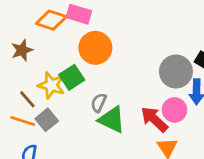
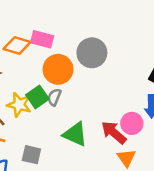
gray circle: (176, 72) -> (92, 53), moved
gray semicircle: (99, 103) -> (54, 97), moved
gray square: (47, 120) -> (31, 155), moved, turned -36

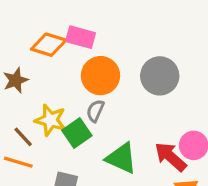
gray circle: (92, 53) -> (160, 76), moved
green square: (37, 97) -> (77, 133), moved

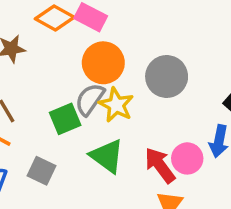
gray semicircle: (95, 111) -> (90, 99), size x1.4
yellow star: (51, 120) -> (116, 105), moved

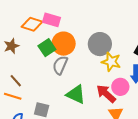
yellow star: (116, 105) -> (111, 62), moved
green square: (65, 119) -> (47, 48), moved

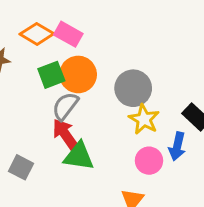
green triangle: (76, 94) -> (79, 156), turned -30
red arrow: (106, 94) -> (65, 134), moved

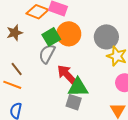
gray semicircle: (65, 106) -> (47, 54), moved
gray square: (21, 167) -> (74, 102), moved

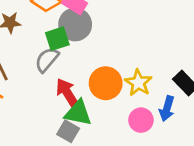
orange circle: (69, 34) -> (106, 83), moved
gray circle: (106, 37) -> (75, 24), moved

